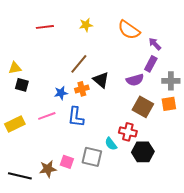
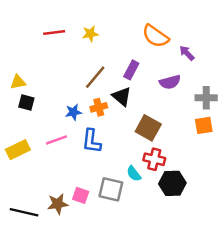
yellow star: (86, 25) -> (90, 34), moved
purple rectangle: (151, 64) -> (131, 70), moved
purple semicircle: (135, 80) -> (170, 82), moved
brown square: (143, 107) -> (148, 128), moved

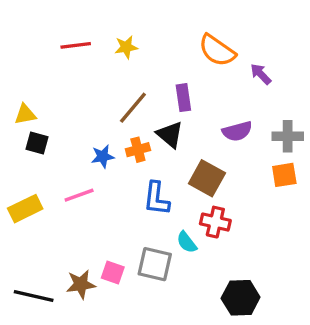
purple rectangle: (131, 70) -> (183, 98), turned -36
purple semicircle: (170, 82) -> (237, 131), moved
blue L-shape: (92, 141) -> (156, 198), moved
black hexagon: (172, 183) -> (241, 298), moved

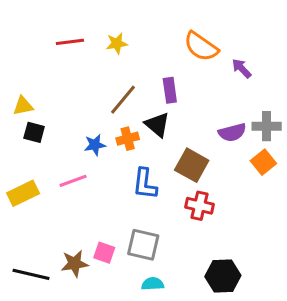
purple semicircle: (237, 131) -> (232, 132), moved
orange square: (284, 175) -> (263, 162), turned -30
cyan semicircle: (187, 242) -> (153, 284), moved, turned 125

